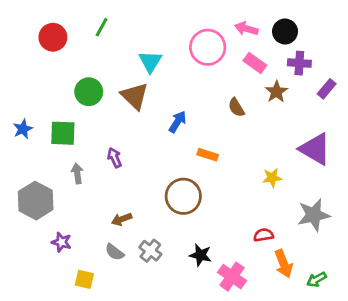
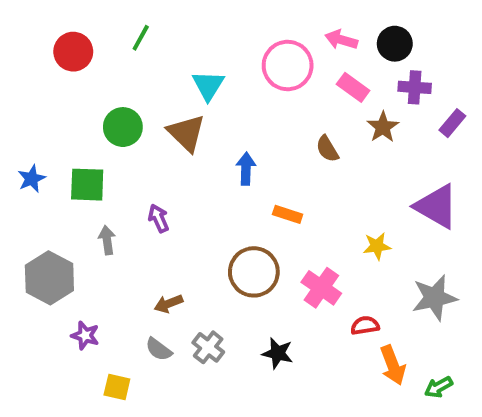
blue arrow: (178, 122) -> (246, 169), turned -30
pink cross: (232, 277) -> (321, 288), moved

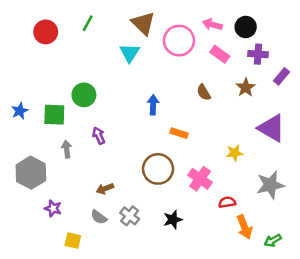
green circle: (123, 127) -> (84, 95), moved
brown star: (383, 127) -> (246, 87), moved
brown triangle: (186, 133) -> (143, 23), moved
black star: (278, 353) -> (173, 220), turned -30

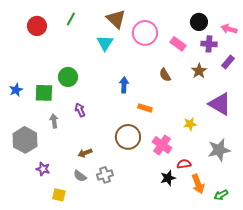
pink arrow: (212, 25) -> (229, 29), moved
gray cross: (130, 216) -> (105, 175), turned 35
black star: (173, 220) -> (168, 178), moved

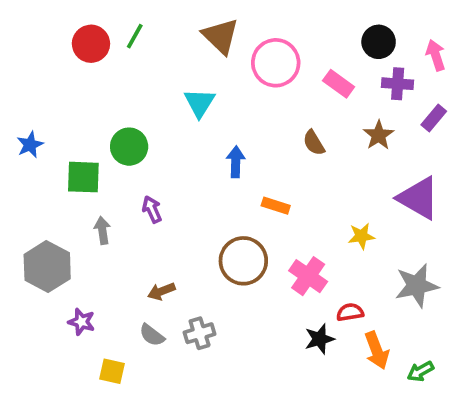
red circle: (37, 26) -> (91, 44), moved
pink arrow: (229, 29) -> (436, 55), turned 56
cyan triangle: (105, 43) -> (200, 103), moved
blue star: (16, 90) -> (30, 145), moved

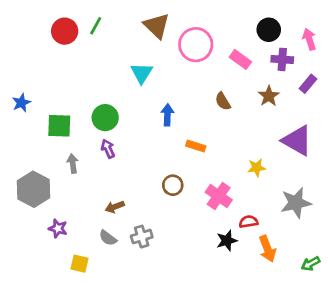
green circle: (129, 147) -> (105, 118), moved
brown circle: (243, 261) -> (173, 185), size x0.6
green arrow: (420, 371) -> (311, 264), moved

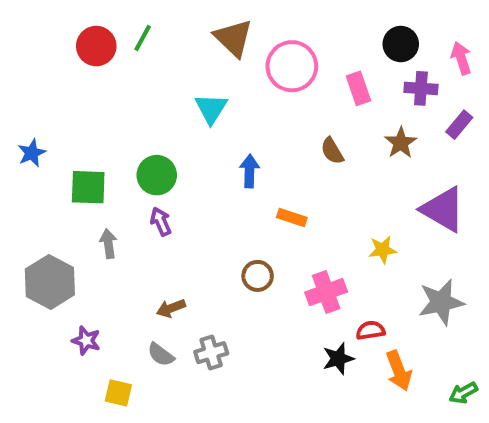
pink rectangle: (240, 59) -> (358, 88), turned 35
pink cross: (219, 196) -> (326, 292), turned 35

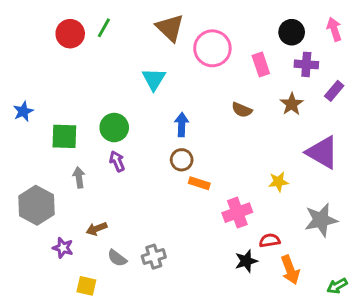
pink arrow: (461, 58) -> (334, 29), moved
brown semicircle: (332, 151) -> (242, 110), turned -36
orange rectangle: (292, 217) -> (199, 183), moved
brown circle: (258, 276) -> (182, 160), moved
brown arrow: (171, 308) -> (97, 229), moved

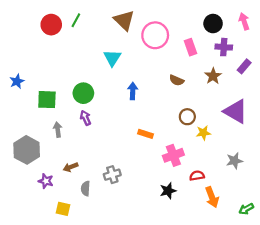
brown circle: (182, 160) -> (187, 117), moved
gray star: (321, 220) -> (234, 161), size x0.7
gray cross: (154, 257) -> (112, 175), moved
gray semicircle: (117, 258) -> (86, 189), turned 56
black star: (246, 261) -> (168, 191), moved

